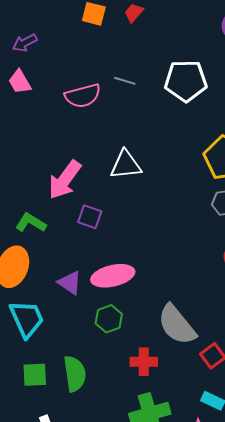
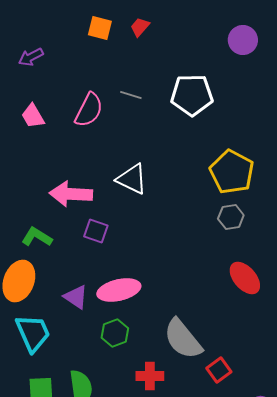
pink trapezoid: (20, 82) -> (33, 116), moved
pink semicircle: (83, 96) -> (89, 110), turned -48
white triangle: (126, 165) -> (132, 179), turned 32
pink arrow: (65, 180) -> (71, 194), turned 57

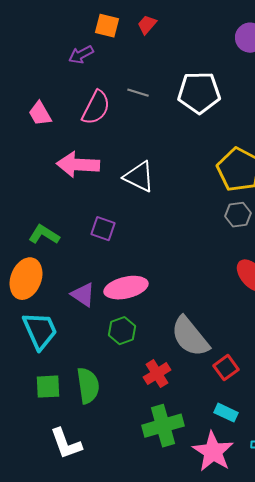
purple arrow: (31, 57) -> (81, 55), moved
pink arrow: (71, 194) -> (78, 165), moved
red cross: (150, 376) -> (157, 374), turned -32

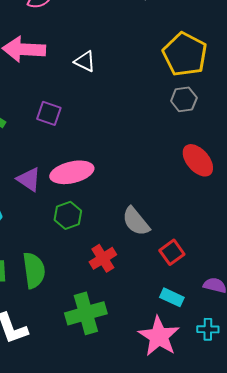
white triangle: (139, 177) -> (85, 61), size x0.7
gray semicircle: (190, 337) -> (136, 221), size x0.7
green cross: (163, 426) -> (86, 313), moved

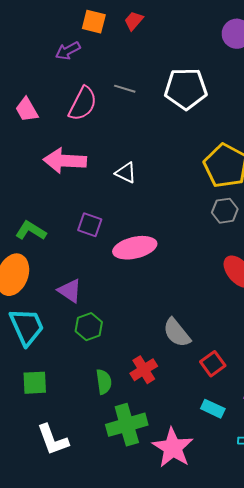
pink ellipse: (72, 172) -> (135, 248), moved
green hexagon: (68, 215) -> (89, 327), moved
green semicircle: (34, 270) -> (104, 382), moved, size x0.7
pink star: (159, 336) -> (173, 448), moved

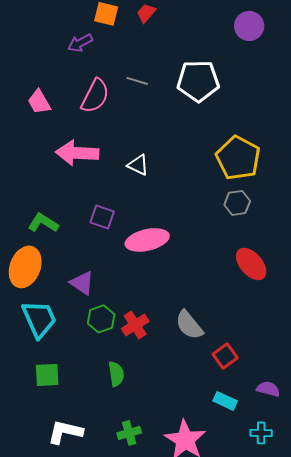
red cross: (144, 370) -> (135, 325), moved
green cross: (127, 425) -> (129, 433), moved, size x0.6
white L-shape: (53, 440) -> (65, 432), turned 123

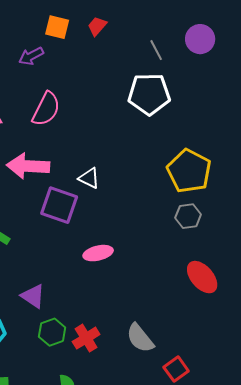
gray line: (137, 81) -> (156, 50), moved, turned 45
purple square: (102, 217) -> (59, 205), moved, size x1.5
pink ellipse: (147, 240) -> (98, 253), size x0.7

